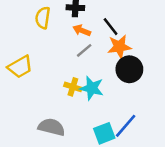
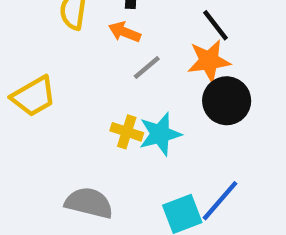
black line: (111, 27) -> (216, 25), moved
orange arrow: (82, 30) -> (125, 32), moved
cyan star: (92, 88) -> (160, 134), turned -30

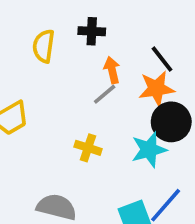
orange arrow: (125, 32) -> (112, 70), moved, turned 55
cyan star: (160, 134) -> (149, 150), moved

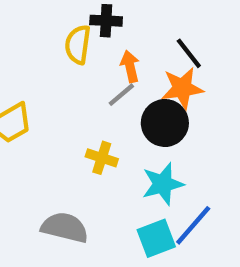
yellow semicircle: (44, 46) -> (78, 45), moved
black circle: (171, 122) -> (165, 123), moved
cyan star: (149, 150) -> (163, 184), moved

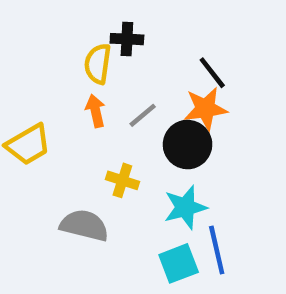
orange arrow: (130, 66) -> (96, 111), moved
blue line: (193, 225) -> (217, 250), turned -54
gray semicircle: (65, 227) -> (84, 225), moved

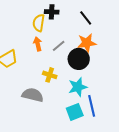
black line: (212, 73) -> (86, 18), moved

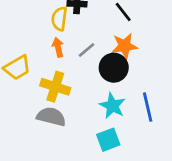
yellow cross: (50, 75) -> (55, 87), moved, size x1.5
cyan star: (78, 87) -> (112, 106), turned -30
blue line: (92, 106) -> (148, 107), moved

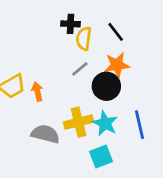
yellow semicircle: (59, 19) -> (84, 38), moved
orange arrow: (58, 47) -> (37, 92), moved
yellow cross: (55, 87) -> (78, 122), moved, turned -32

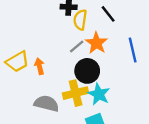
orange star: (117, 65) -> (96, 43), moved, turned -30
black circle: (106, 86) -> (87, 71), moved
blue line: (139, 125) -> (133, 50), moved

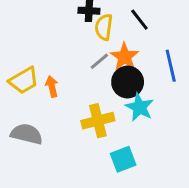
black circle: (87, 71) -> (128, 82), moved
cyan star: (99, 94) -> (139, 107), moved
gray semicircle: (46, 104) -> (27, 134), moved

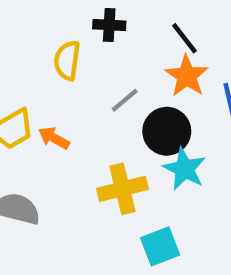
yellow semicircle: (104, 27) -> (67, 60), moved
orange star: (125, 57) -> (187, 76), moved
orange arrow: (52, 86) -> (54, 138), turned -48

